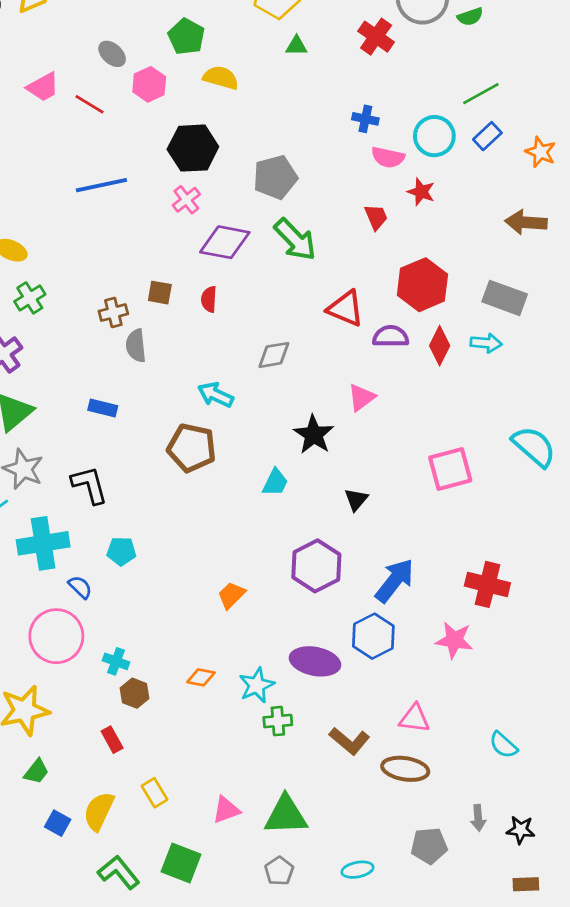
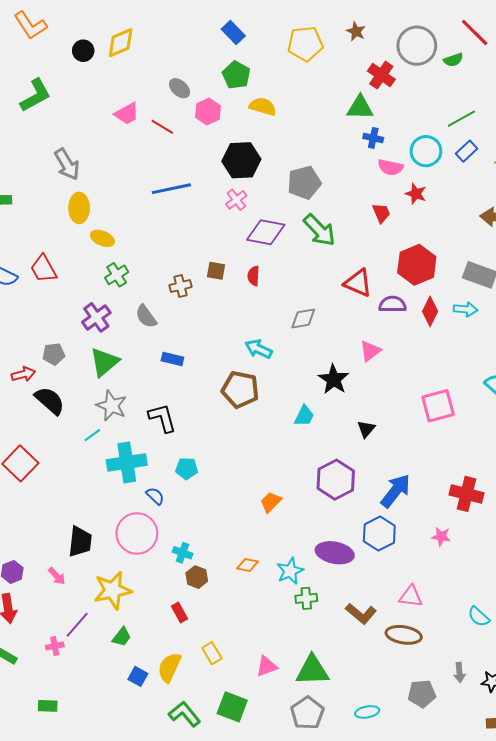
green triangle: (296, 46) -> (360, 108), moved, size x1.6
gray semicircle: (136, 346) -> (146, 316), moved, turned -30
pink star: (454, 640) -> (441, 537), size x0.7
gray pentagon: (279, 871) -> (307, 713), size x1.5

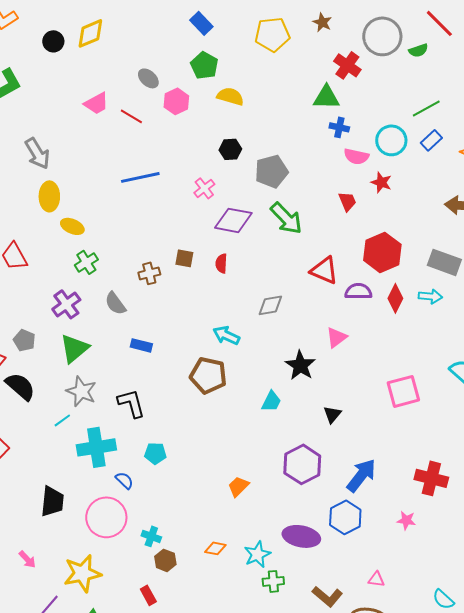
black hexagon: (241, 160) -> (230, 149), moved, size x0.6
gray pentagon: (54, 354) -> (24, 340), turned 30
black trapezoid: (80, 542) -> (52, 501), moved
pink triangle: (411, 596) -> (376, 579), size x0.7

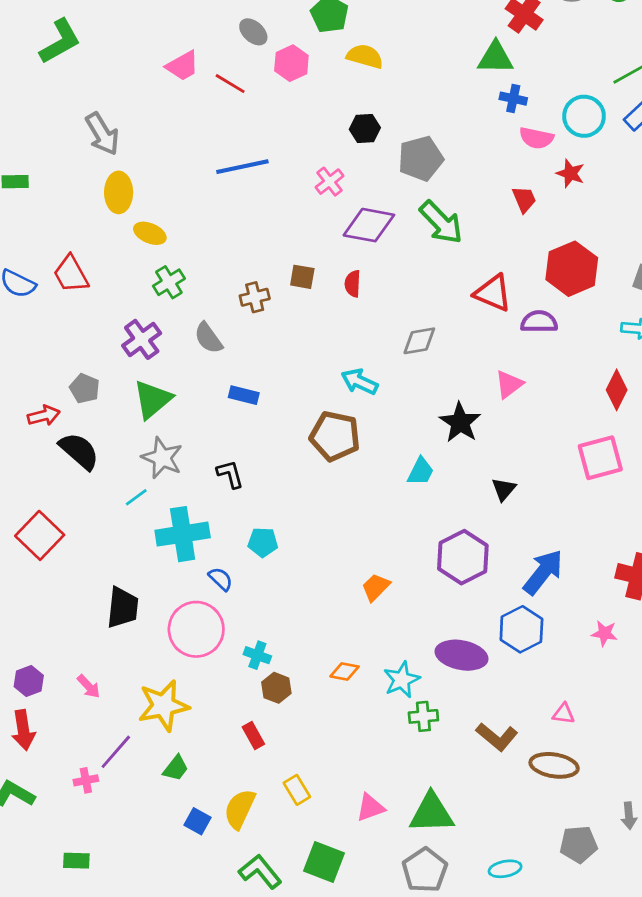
red diamond: (395, 298) -> (617, 390), moved
black L-shape: (131, 403) -> (230, 474), size x0.7

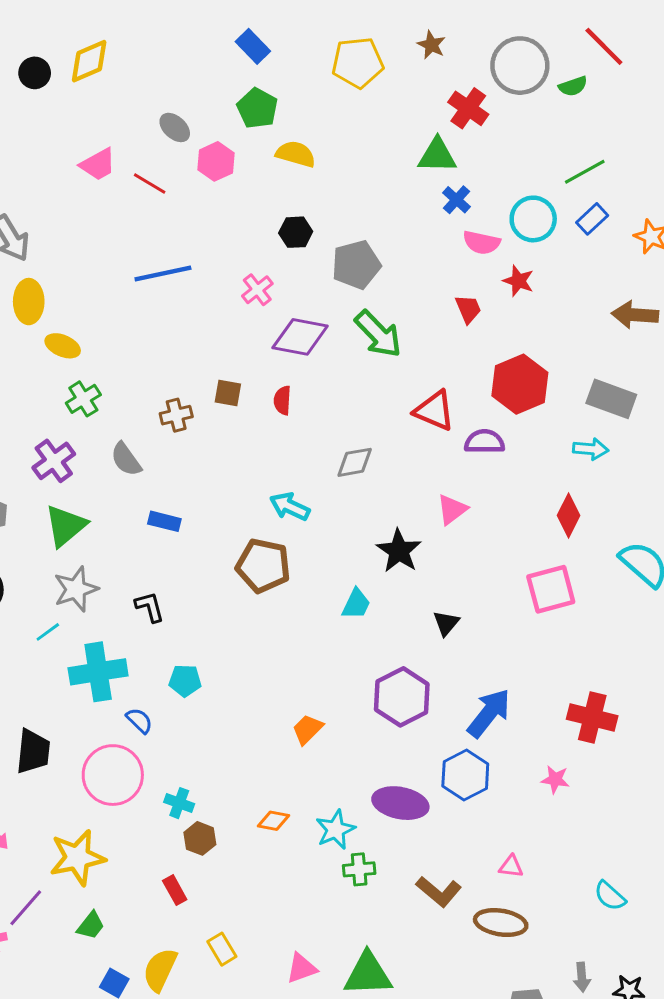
blue cross: (513, 99) -> (456, 200), turned 30
gray star: (162, 458) -> (76, 589), turned 30

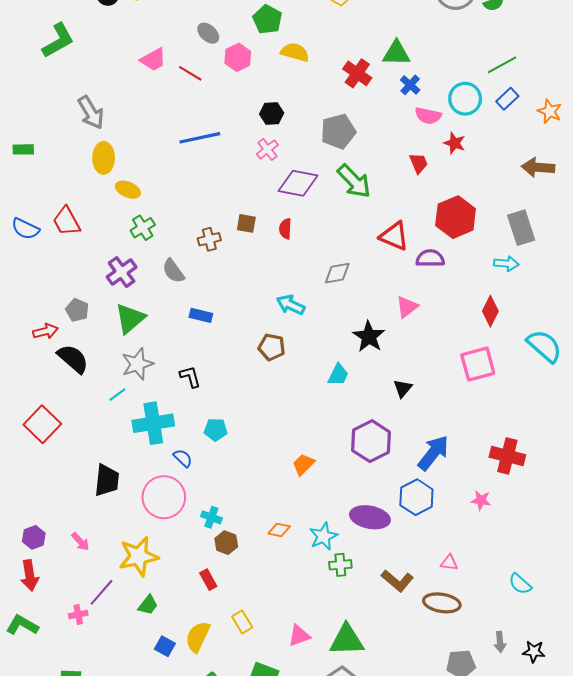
red cross: (468, 108) -> (357, 73), moved
black hexagon: (296, 232) -> (272, 113), moved
gray rectangle: (611, 399) -> (521, 228), turned 52
brown pentagon: (263, 566) -> (272, 347), size x0.7

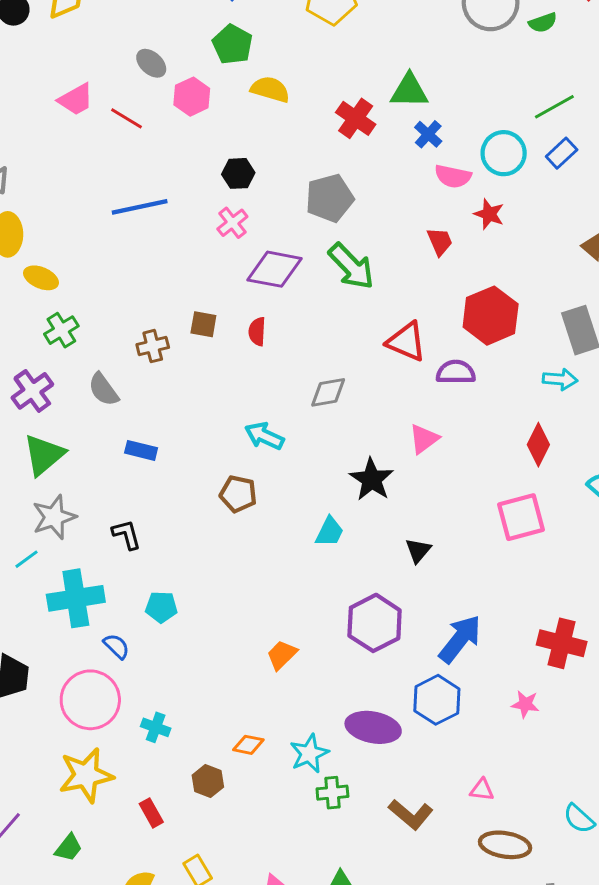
brown hexagon: (226, 543) -> (208, 781), moved
yellow star: (138, 556) -> (86, 775), moved
brown ellipse: (442, 603) -> (505, 845), moved

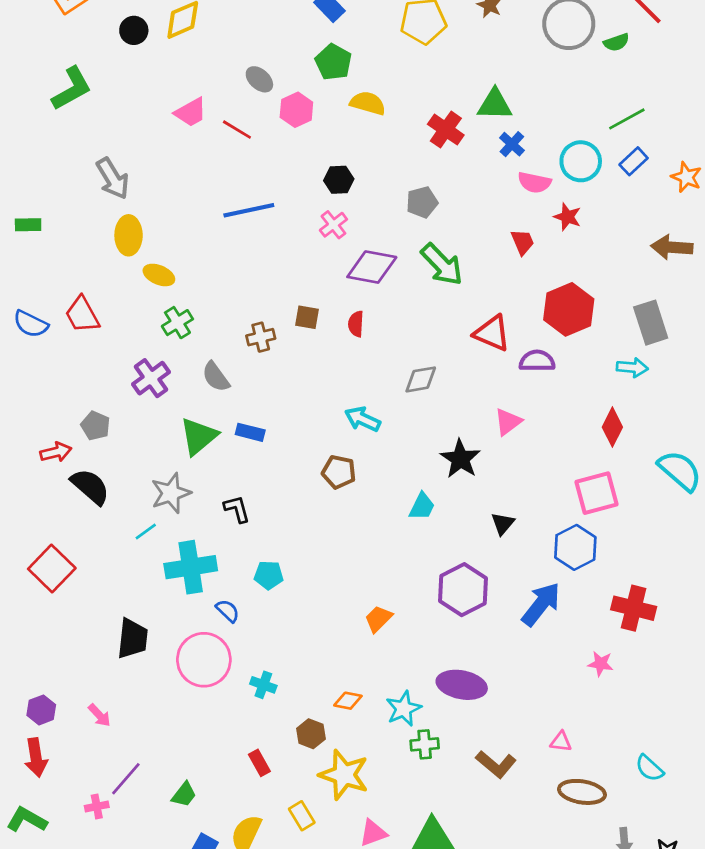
gray pentagon: (330, 198) -> (422, 202), size x0.7
green triangle: (44, 455) -> (199, 436), moved
blue hexagon: (437, 700) -> (575, 547), moved
yellow star: (86, 775) -> (344, 775), moved, turned 30

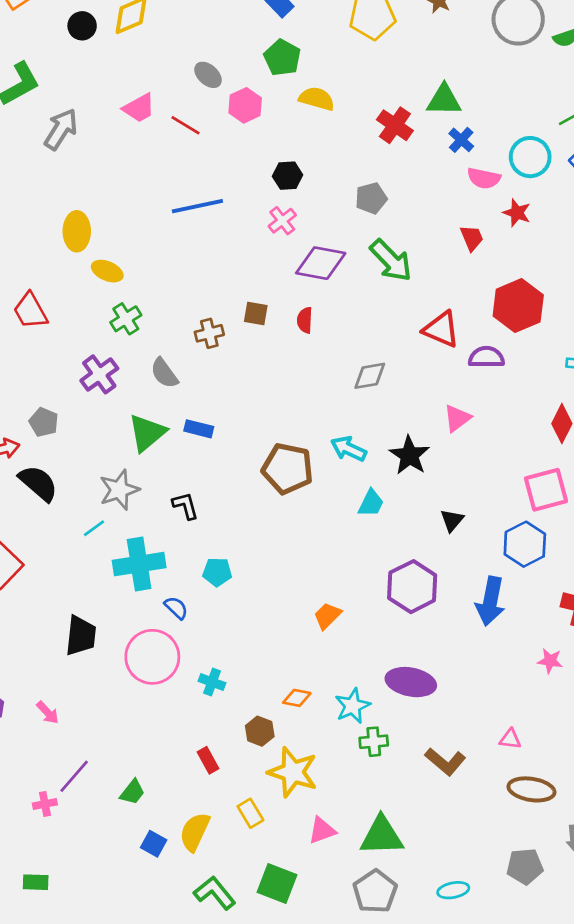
gray arrow: (113, 178) -> (61, 129), moved, turned -117
cyan arrow: (363, 419) -> (349, 449), moved
brown pentagon: (339, 472) -> (288, 469), size x1.5
blue arrow: (541, 604) -> (490, 601), turned 153

